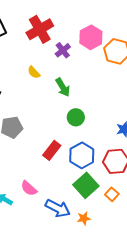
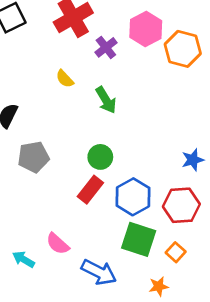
green circle: (76, 117) -> (100, 157), moved
green square: (86, 185) -> (139, 239), turned -30
orange star: (84, 218) -> (159, 286), moved

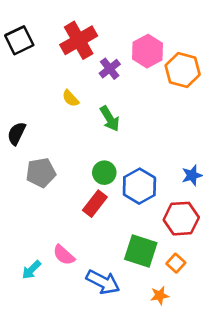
blue hexagon: (133, 197) -> (139, 186), moved
cyan arrow: (24, 259) -> (31, 270), turned -75

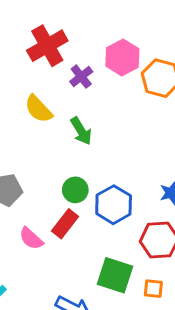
yellow semicircle: (71, 98) -> (38, 109), size x1.5
pink semicircle: (64, 255) -> (31, 239), moved
orange square: (176, 263) -> (153, 289), turned -36

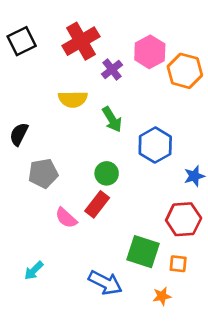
yellow semicircle: (38, 109) -> (73, 99), turned -48
blue hexagon: (114, 205) -> (155, 145), moved

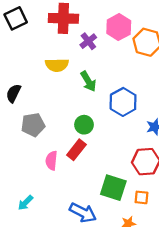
red cross: (81, 41) -> (63, 18), turned 32
pink semicircle: (66, 218) -> (51, 161), turned 54

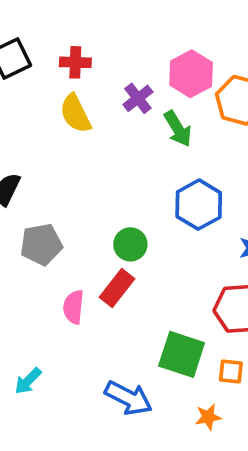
red cross: (63, 18) -> (75, 62), moved, size x0.6
yellow semicircle: (57, 65) -> (75, 114), moved, turned 65
green arrow: (88, 81) -> (178, 129), moved

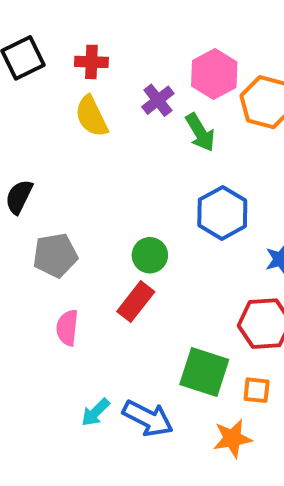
pink semicircle: (73, 307) -> (67, 328), moved
cyan arrow: (28, 381) -> (95, 412), moved
orange star: (208, 417) -> (232, 438), size x1.4

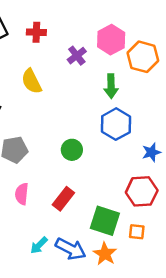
yellow semicircle: (91, 116) -> (32, 81), moved
green arrow: (200, 132) -> (111, 86), moved, turned 30
red rectangle: (136, 302) -> (63, 199), moved
orange star: (232, 438) -> (105, 254), moved, turned -30

